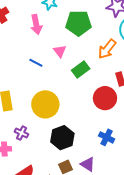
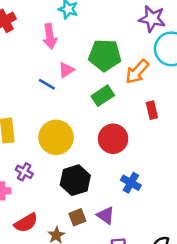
green pentagon: (79, 23) -> (105, 55), moved
pink triangle: (60, 51) -> (66, 70), moved, turned 32
red circle: (105, 98) -> (113, 139), moved

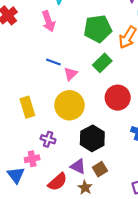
pink triangle: (66, 70) -> (71, 74), moved
purple triangle: (106, 215) -> (78, 166), moved

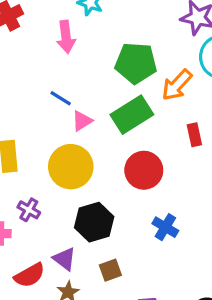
green rectangle: (102, 63) -> (132, 115), size x1.4
brown square: (100, 169) -> (110, 270), moved

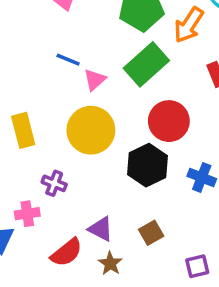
black hexagon: (94, 222) -> (147, 165), moved

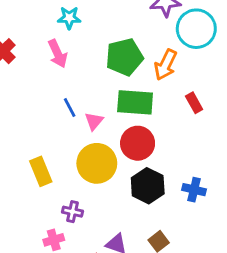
blue line: (68, 60) -> (70, 108), turned 48
green rectangle: (146, 64) -> (135, 102), turned 54
red circle: (169, 121) -> (138, 143), moved

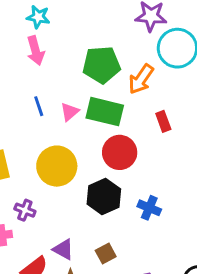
cyan star: (69, 18) -> (38, 17), moved
pink triangle: (94, 121) -> (70, 112), moved
red circle: (138, 143) -> (120, 152), moved

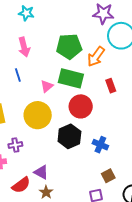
pink arrow: (36, 51) -> (24, 47), moved
blue line: (39, 106) -> (18, 75), moved
pink triangle: (70, 112) -> (47, 86), moved
purple cross: (25, 210) -> (15, 145), turned -32
brown square: (106, 253) -> (108, 176), moved

